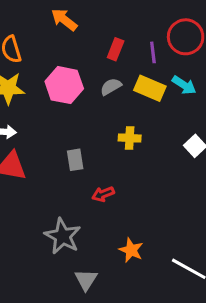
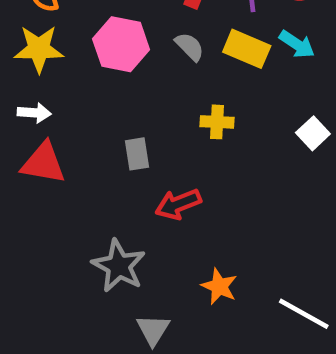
gray semicircle: (111, 87) -> (190, 47), turned 75
red arrow: (103, 194) -> (178, 204), size x1.4

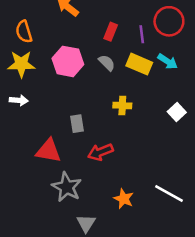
red triangle: (43, 163) -> (49, 151), moved
white line: (304, 314) -> (169, 194), moved

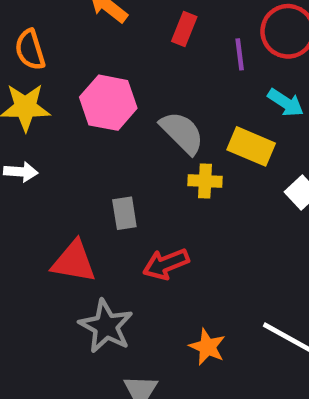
red rectangle: (111, 32) -> (184, 29), moved
gray semicircle: (107, 63) -> (182, 133), moved, size x1.5
yellow rectangle: (139, 64) -> (251, 146), moved

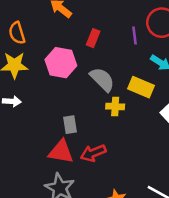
red rectangle: (184, 29) -> (93, 38), moved
red triangle: (74, 262) -> (61, 152), moved

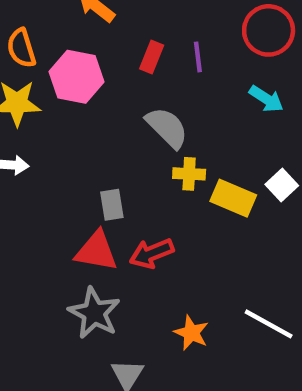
purple line: (135, 36) -> (198, 57), moved
pink hexagon: (61, 63) -> (77, 77), moved
yellow rectangle: (141, 87) -> (233, 198), moved

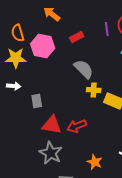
red rectangle: (152, 57) -> (77, 37), turned 40
purple line: (198, 57) -> (107, 29), moved
gray rectangle: (112, 205) -> (37, 101), moved

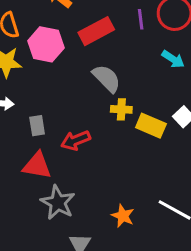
red rectangle: (77, 37) -> (96, 31), size x1.6
red triangle: (52, 125) -> (37, 166), moved
red arrow: (77, 126) -> (76, 140), moved

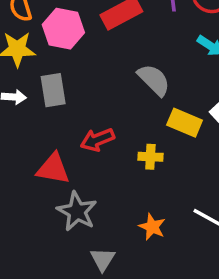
gray semicircle: (107, 78) -> (154, 80), moved
yellow cross: (121, 109) -> (150, 157), moved
gray rectangle: (37, 126) -> (53, 90), moved, size x1.4

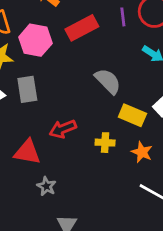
gray star: (77, 211) -> (46, 186), size x0.6
orange star: (152, 227) -> (142, 152), moved

